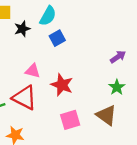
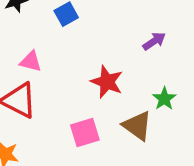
red star: (62, 85) -> (107, 82), moved
green star: (117, 87) -> (164, 99), moved

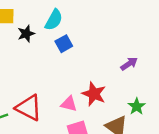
pink triangle: (31, 61) -> (69, 104), moved

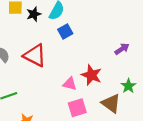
black star: (26, 34) -> (34, 14), moved
red triangle: (29, 108) -> (35, 55), moved

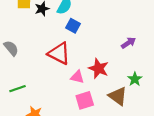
blue square: (65, 32) -> (73, 26), turned -32
red triangle: (35, 55) -> (59, 53), moved

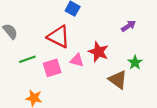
green line: (18, 89) -> (27, 59), moved
pink square: (85, 100) -> (52, 68), moved

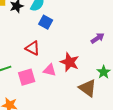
red triangle: (59, 37) -> (33, 48), size x0.7

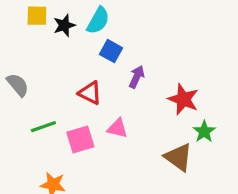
purple arrow: (98, 38) -> (137, 77), moved, turned -32
red star: (70, 62) -> (183, 99), moved

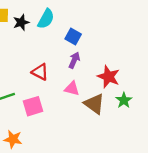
blue square: (111, 51) -> (73, 37), moved
pink triangle: (117, 128) -> (72, 88), moved
brown triangle: (179, 157) -> (94, 104), moved

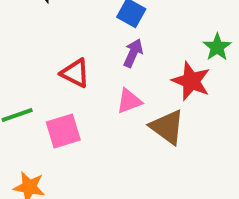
pink triangle: (72, 88) -> (129, 101), turned -35
green star: (124, 100) -> (217, 47), moved

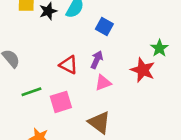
purple arrow: (133, 53) -> (97, 60), moved
brown triangle: (167, 127) -> (99, 122), moved

